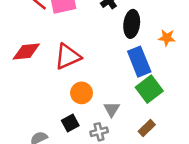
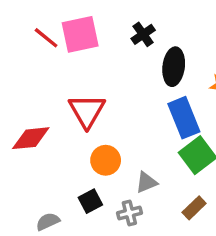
red diamond: (26, 52) -> (31, 138), moved
red triangle: (68, 57) -> (87, 111), turned -36
gray triangle: (112, 109) -> (146, 182), turned 36

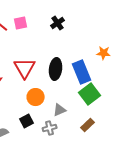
pink square: (80, 34) -> (21, 23), size x0.6
black ellipse: (174, 67) -> (56, 69), moved

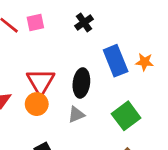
blue rectangle: (82, 72) -> (116, 61), moved
orange circle: (36, 97) -> (37, 104), moved
gray triangle: (60, 110) -> (76, 115), moved

